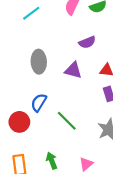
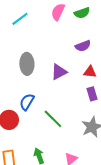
purple semicircle: (87, 42) -> (83, 46), moved
purple triangle: (73, 70) -> (59, 72), turned -42

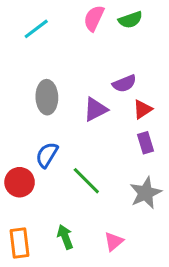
purple semicircle: (83, 46) -> (124, 84), moved
red triangle: (90, 72) -> (143, 109), turned -40

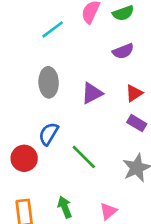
cyan line: (36, 29) -> (53, 29), moved
purple semicircle: (124, 84) -> (123, 51), moved
purple rectangle: (146, 143) -> (137, 123), turned -42

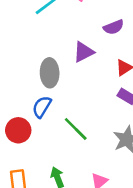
gray ellipse: (49, 82) -> (50, 73), moved
purple triangle: (92, 93) -> (84, 52), moved

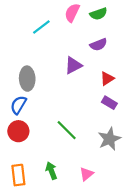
gray ellipse: (50, 73) -> (27, 79), moved
blue semicircle: (42, 107) -> (18, 105), moved

